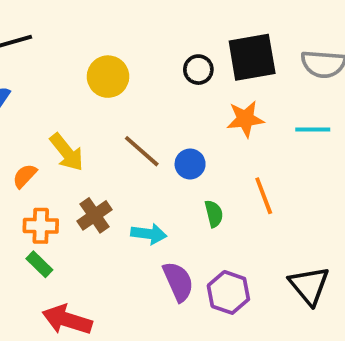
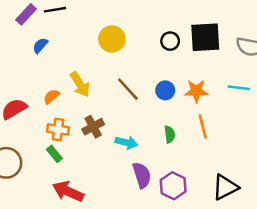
orange star: (245, 119) -> (196, 91), moved
blue circle: (190, 164) -> (165, 90), moved
black triangle: (309, 286) -> (225, 187), turned 36

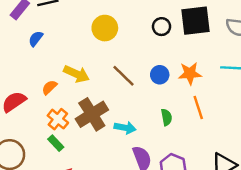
yellow arrow: (80, 84) -> (77, 74), turned -30
brown cross: (93, 127) -> (92, 114), size x1.5
orange cross: (58, 129) -> (58, 119), turned 35

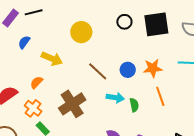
black circle: (162, 27) -> (124, 22), moved
yellow arrow: (77, 74) -> (52, 59), moved
orange cross: (58, 119) -> (33, 108), moved
cyan arrow: (125, 128) -> (115, 98), moved

